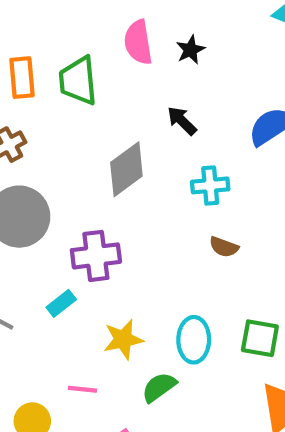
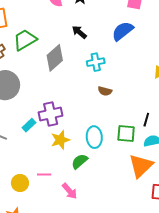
green trapezoid: (78, 81) -> (25, 40), moved, turned 70
purple cross: (96, 256) -> (51, 114), moved
pink line: (82, 389) -> (44, 175), moved

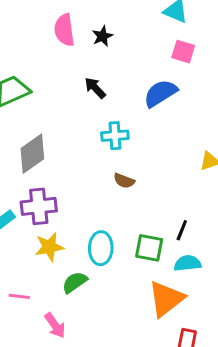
gray diamond: (55, 58) -> (32, 154), moved

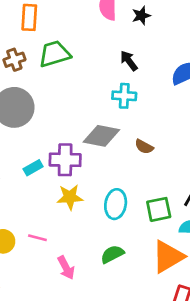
cyan cross: (115, 136) -> (124, 96), moved
gray diamond: (32, 154) -> (101, 136), moved, turned 39
green square: (149, 248) -> (159, 209), turned -30
green semicircle: (75, 282) -> (112, 254), moved

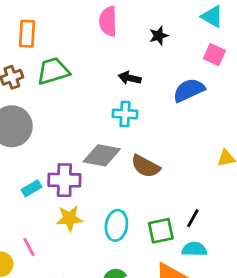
black star: (141, 16) -> (159, 36), moved
black arrow: (129, 61) -> (130, 78), turned -40
brown semicircle: (144, 147) -> (146, 166), size x1.5
pink line: (37, 238) -> (29, 247), moved, turned 48

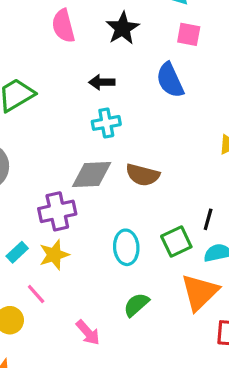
black star: (159, 36) -> (123, 28), size x1.5
blue semicircle: (189, 90) -> (170, 80), turned -76
cyan rectangle: (31, 188) -> (17, 252), moved
yellow star: (69, 218) -> (54, 255), moved

